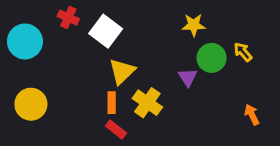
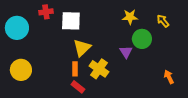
red cross: (68, 18) -> (46, 12), turned -32
white square: (106, 31) -> (71, 21), turned -35
yellow arrow: (243, 52) -> (163, 21), moved

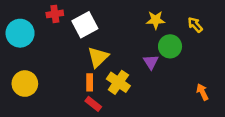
white square: (71, 21) -> (85, 25), turned -30

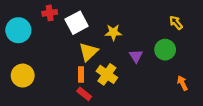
yellow star: (156, 20) -> (113, 32), moved
green circle: (170, 46) -> (165, 50), moved

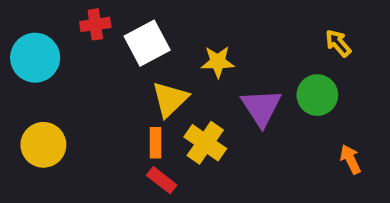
purple triangle: (136, 56) -> (261, 107), size x1.5

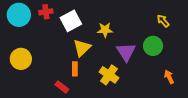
cyan circle: (35, 58) -> (19, 15), moved
yellow cross: (205, 143) -> (109, 75), moved
yellow circle: (43, 145) -> (21, 59), moved
red rectangle: (162, 180) -> (62, 87), moved

